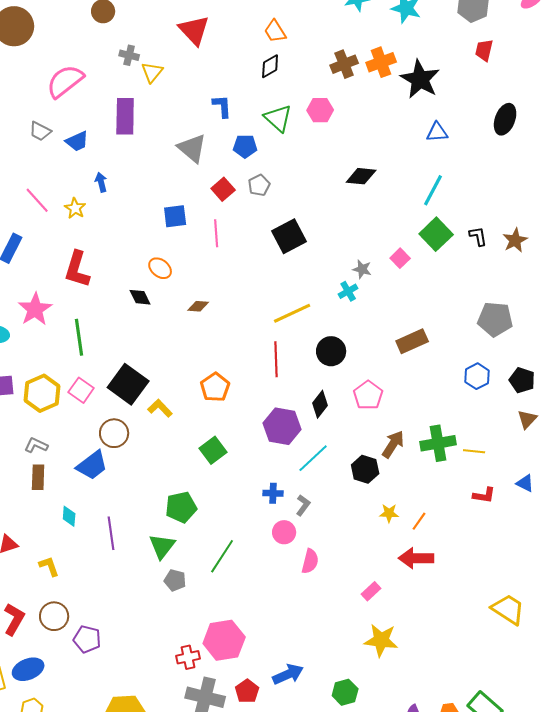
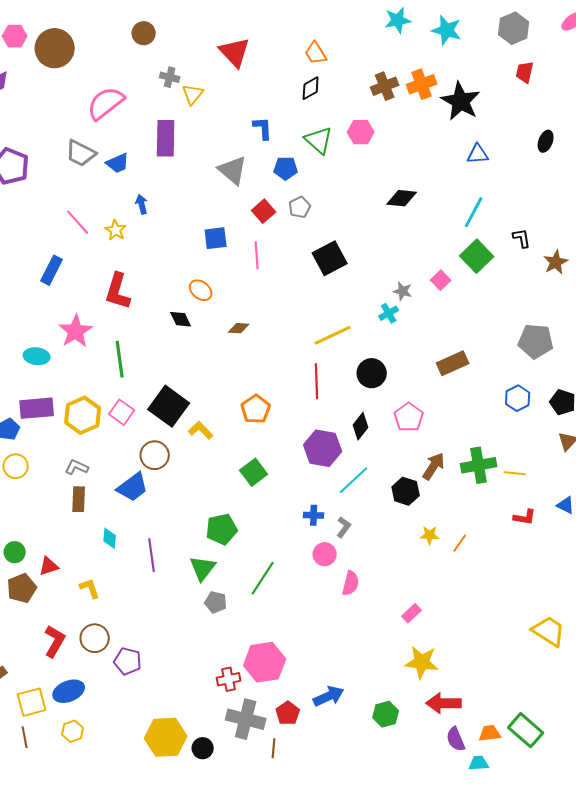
black ellipse: (505, 119) -> (546, 141), size x0.7
gray trapezoid: (40, 131) -> (81, 153), size x1.4
black L-shape: (478, 236) -> (522, 238), moved
red arrow: (416, 558) -> (444, 703), moved

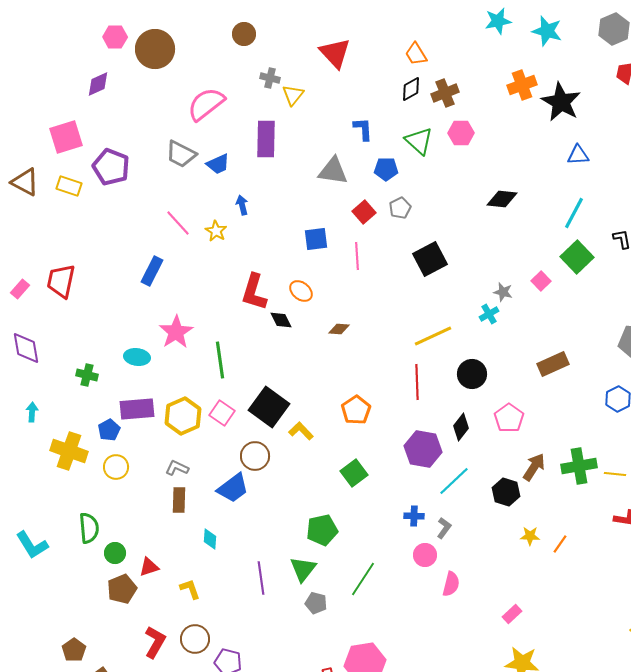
brown cross: (385, 86) -> (445, 93), moved
gray triangle: (233, 170) -> (333, 171), turned -32
red L-shape: (118, 291) -> (254, 292), moved
purple line: (152, 555) -> (261, 578), moved

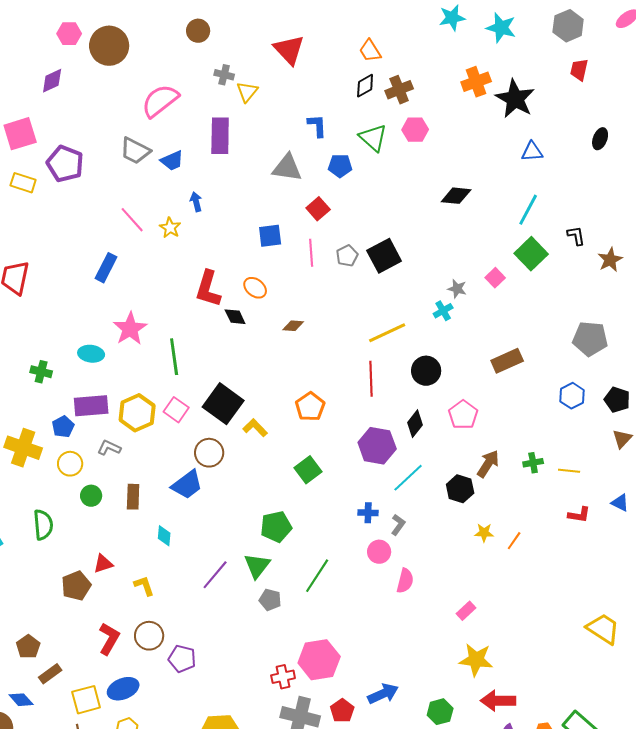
gray pentagon: (400, 208) -> (347, 256), moved
green cross: (579, 466) -> (533, 463), size x0.6
gray L-shape: (177, 468) -> (109, 448), moved
green circle: (115, 553) -> (91, 496), moved
purple line: (261, 578) -> (215, 575), turned 48

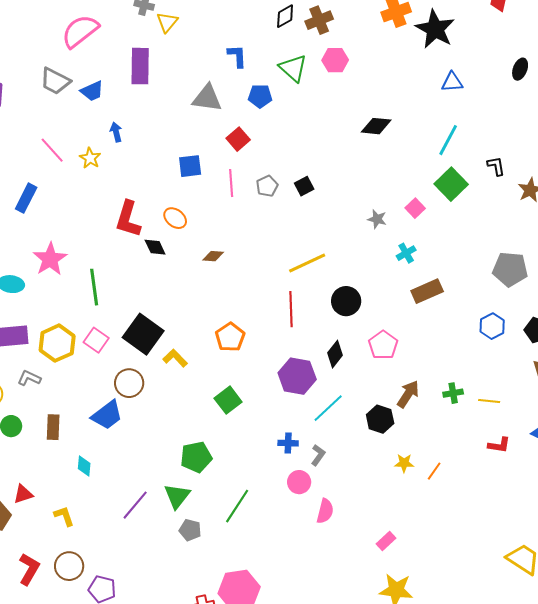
black square: (384, 256) -> (304, 186), size x0.6
cyan cross: (443, 311) -> (406, 253), moved

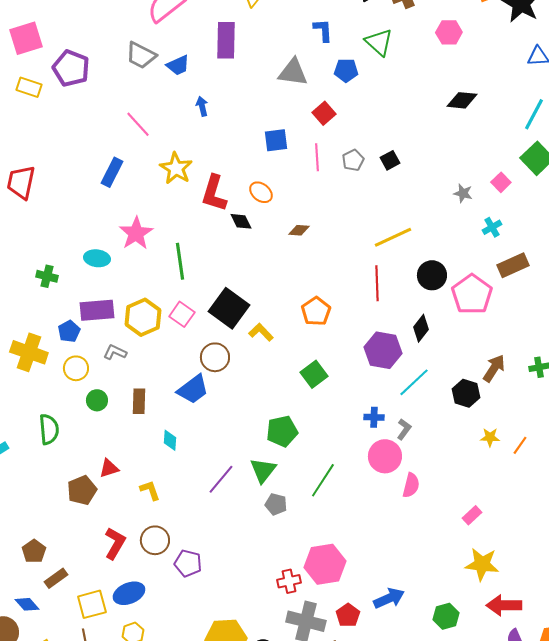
pink hexagon: (335, 60) -> (449, 32), moved
yellow star: (90, 158) -> (176, 168), moved, size x1.5
pink pentagon: (383, 345) -> (472, 294), moved, size x1.4
pink circle: (299, 482) -> (385, 456), size x1.4

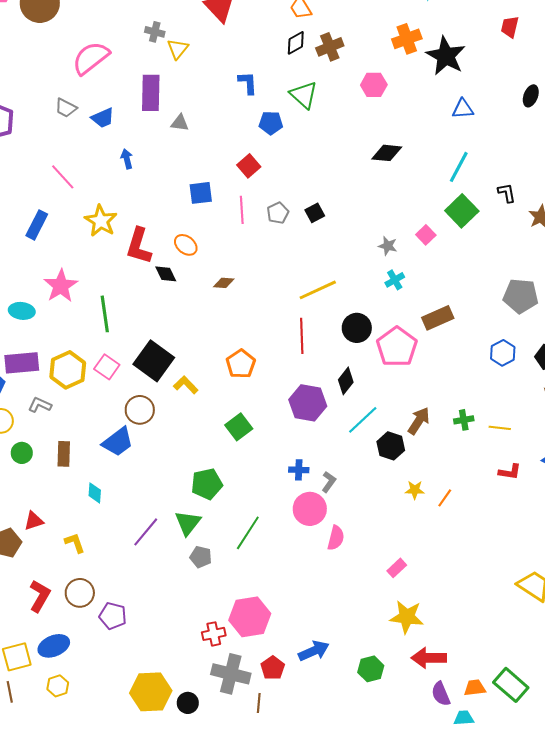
gray trapezoid: (141, 55) -> (66, 108), size x0.7
gray triangle: (293, 72) -> (180, 123), moved, size x0.6
cyan cross: (492, 227) -> (395, 280), moved
cyan line: (414, 382) -> (363, 420), moved

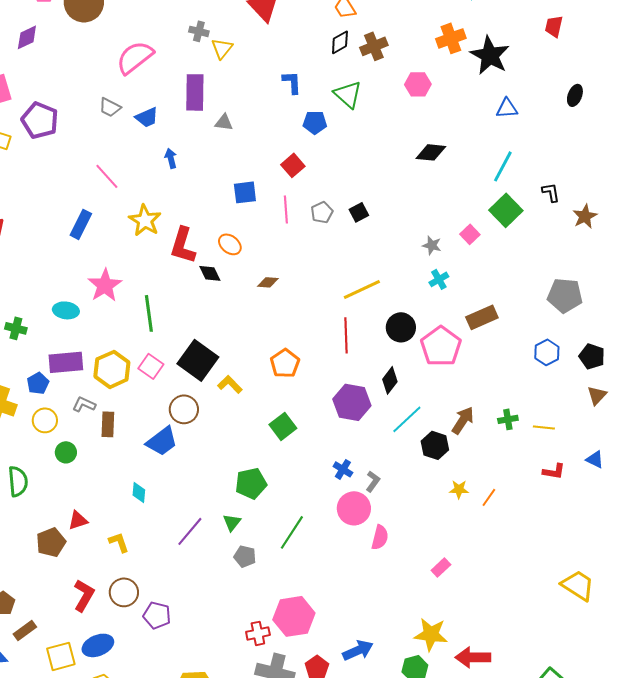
brown rectangle: (64, 454) -> (108, 424), moved
blue cross: (299, 470) -> (343, 469), turned 30
green triangle: (188, 523) -> (232, 522), size x0.7
yellow star: (407, 617) -> (431, 634), moved

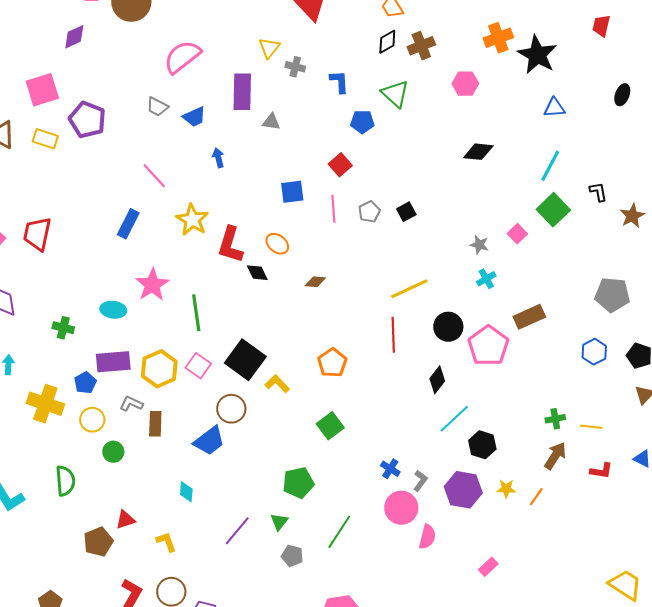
gray cross: (199, 31) -> (295, 67), moved
purple hexagon: (352, 402) -> (463, 490), moved
brown arrow: (463, 420) -> (555, 456), moved

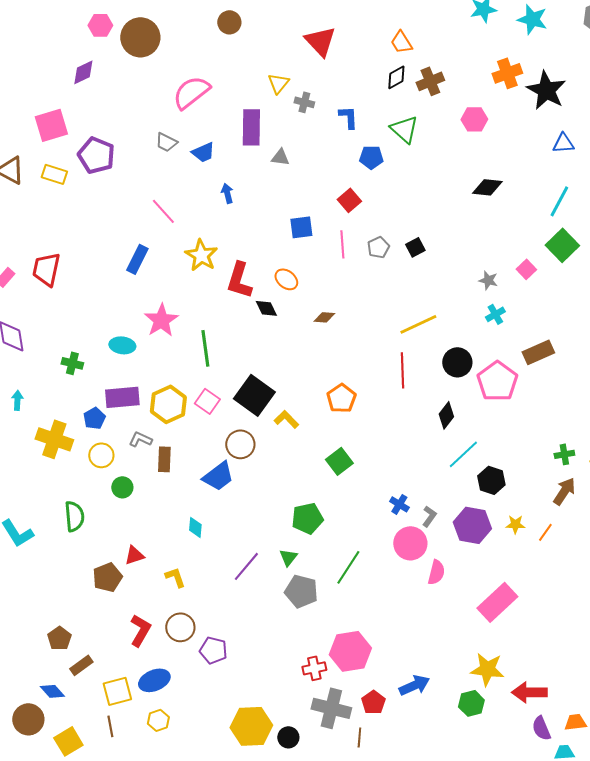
gray pentagon: (292, 556) -> (301, 591), size x1.5
pink rectangle: (488, 567) -> (497, 602), size x2.0

